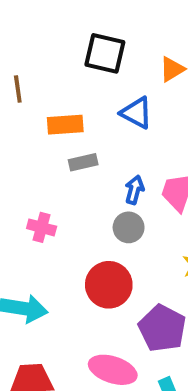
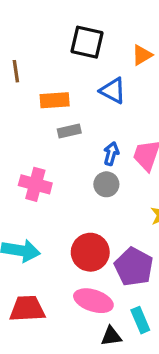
pink cross: (42, 227) -> (35, 184), size x1.4
red circle: (109, 285) -> (90, 252), moved

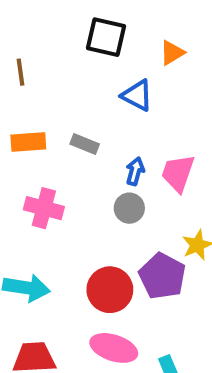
orange rectangle: (55, 100) -> (28, 142), moved
gray rectangle: (69, 131) -> (85, 144), turned 35
purple pentagon: (134, 267) -> (162, 276), moved

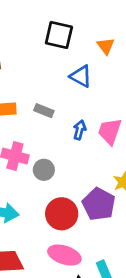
orange triangle: (172, 53) -> (106, 46), turned -36
gray circle: (129, 208) -> (44, 170), moved

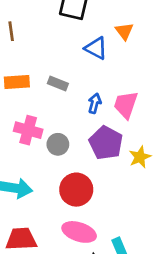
orange triangle: (106, 46) -> (124, 31), moved
purple pentagon: (99, 204) -> (106, 143), moved

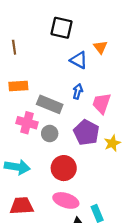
gray rectangle: (58, 84) -> (50, 104), moved, size x1.6
blue arrow: (95, 103) -> (78, 91), moved

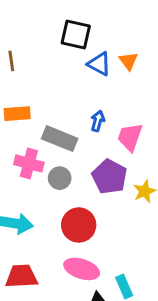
blue triangle: (79, 60) -> (99, 64), moved

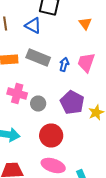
blue triangle: (99, 64) -> (33, 26), moved
pink trapezoid: (130, 137) -> (86, 62), moved
gray rectangle: (60, 139) -> (38, 58), moved

